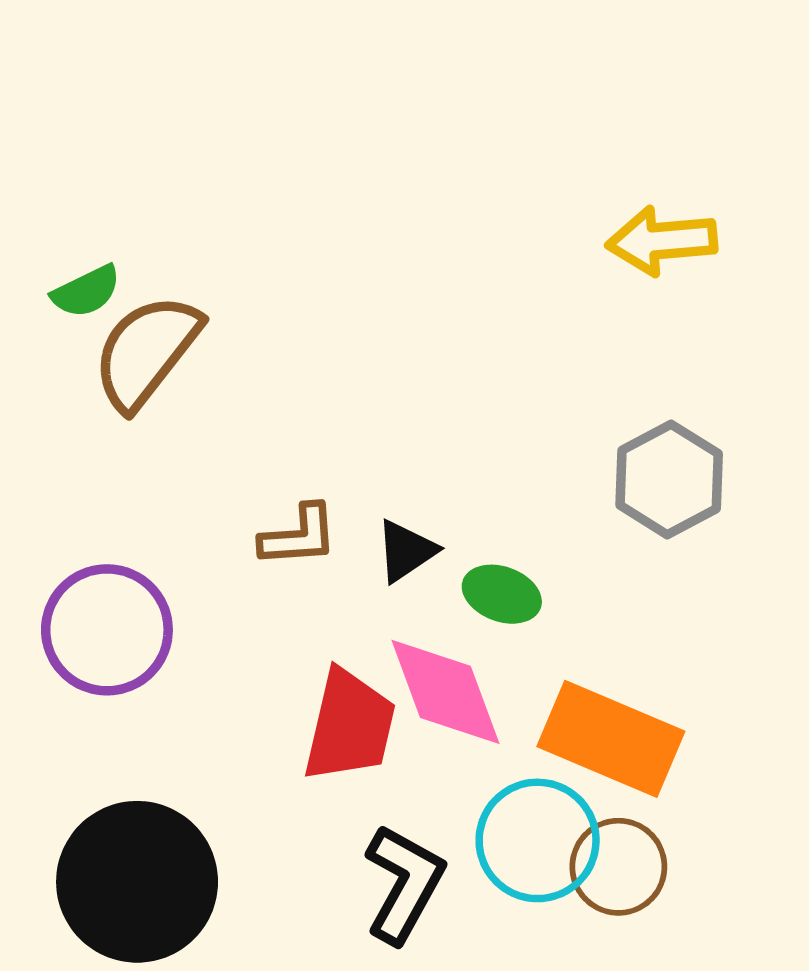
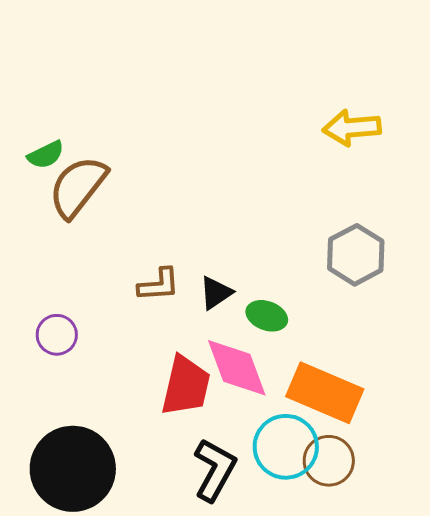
purple circle: (107, 630) -> (57, 335), size x0.6

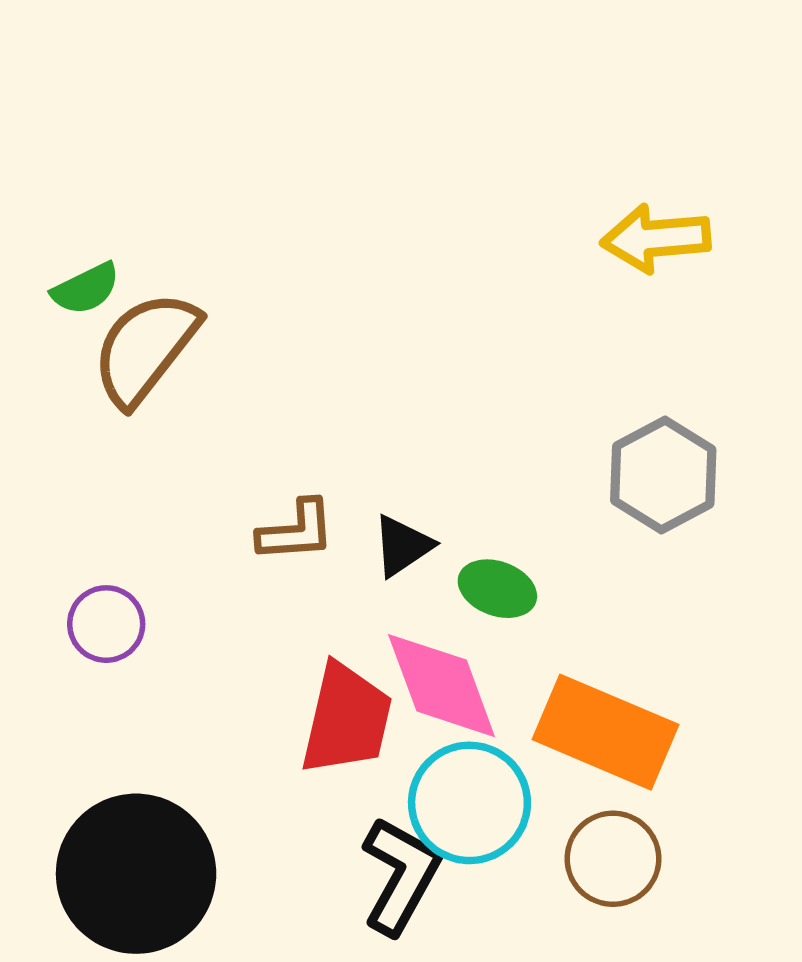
cyan circle: (286, 447) -> (469, 803), moved

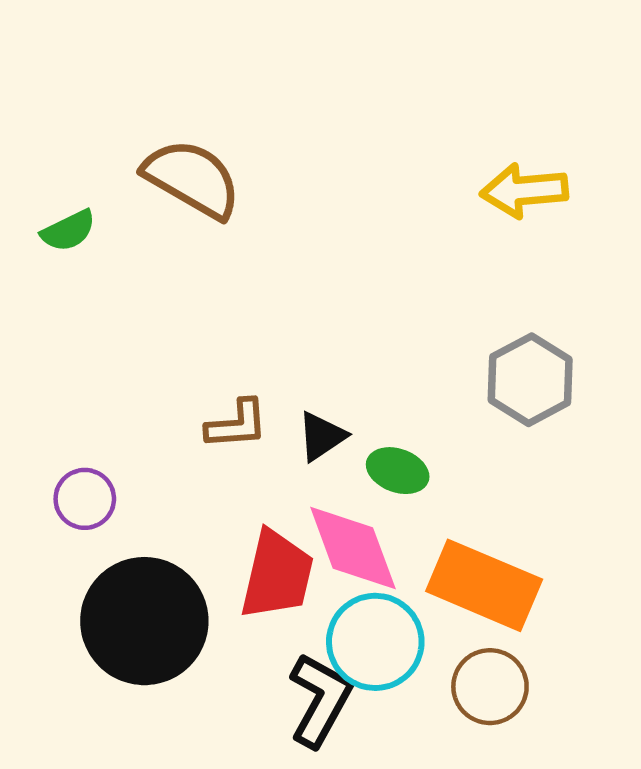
brown semicircle: (145, 348) -> (192, 179), moved, turned 82
black circle: (136, 874) -> (144, 621), moved

